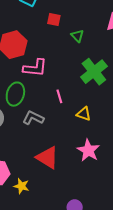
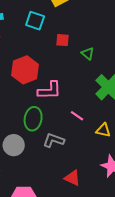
pink line: (59, 96) -> (77, 116), turned -32
red triangle: (47, 157) -> (72, 178), size x0.7

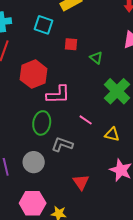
gray circle: (14, 145) -> (34, 162), moved
red triangle: (72, 178) -> (81, 182), turned 30

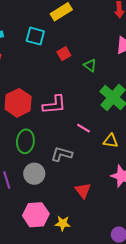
red square: (71, 44) -> (64, 54), turned -32
red hexagon: (34, 74) -> (18, 103), moved
green ellipse: (42, 123) -> (25, 141), moved

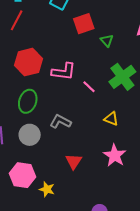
red square: (64, 54) -> (84, 24), size x1.5
pink line: (83, 128) -> (89, 87), moved

